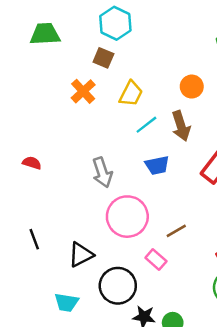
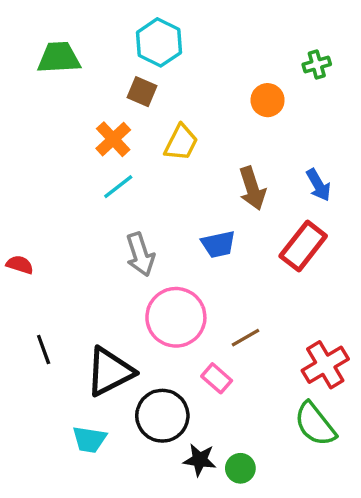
orange circle: (192, 87) -> (268, 100), moved
cyan line: (146, 125) -> (118, 187), moved
red semicircle: (32, 163) -> (20, 265), moved
black triangle: (81, 255) -> (110, 372), size x1.4

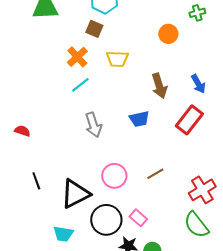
yellow trapezoid: (181, 143) -> (117, 59), turned 65
pink circle: (176, 317) -> (114, 176), moved, size x0.7
pink rectangle: (217, 378) -> (138, 218), moved

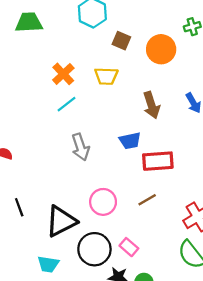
brown square: (94, 29) -> (121, 41), moved
orange circle: (168, 34) -> (161, 49), size x1.4
red rectangle: (189, 120) -> (158, 161), moved, turned 48

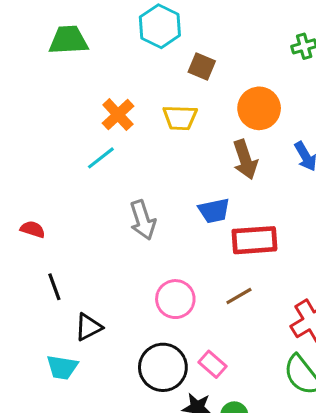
orange circle: (161, 49) -> (259, 108), moved
cyan line: (66, 104) -> (101, 158), moved
black line: (19, 207) -> (54, 287), moved
black triangle: (61, 221) -> (88, 327), moved, size x0.6
cyan trapezoid: (48, 264) -> (62, 367), moved

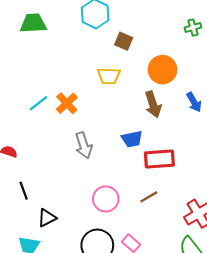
orange cross: (118, 115) -> (67, 103), moved
cyan line: (101, 158) -> (38, 103), moved

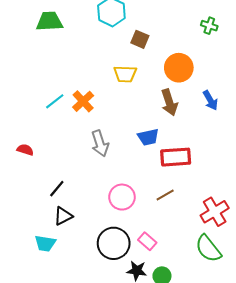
green cross: (193, 28) -> (209, 26), turned 35
black line: (24, 191) -> (57, 189), moved, turned 60

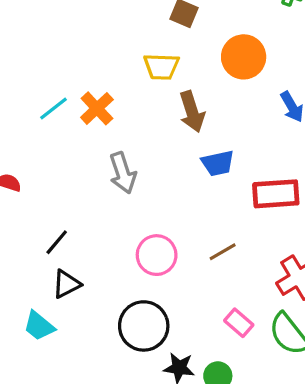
brown arrow: (169, 102) -> (192, 112), moved
blue trapezoid: (148, 137) -> (218, 163), moved
red rectangle: (176, 157) -> (276, 194), moved
pink rectangle: (147, 241) -> (239, 323), moved
cyan trapezoid: (45, 243) -> (39, 326), turned 30

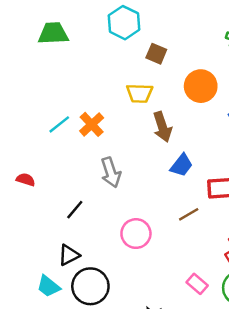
blue trapezoid: (218, 163) -> (182, 165), turned -40
black line: (57, 242) -> (75, 210), moved
brown line: (223, 252) -> (189, 214), moved
black circle: (144, 326) -> (90, 286), moved

